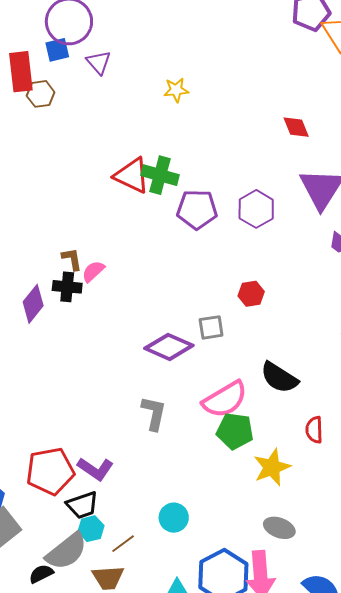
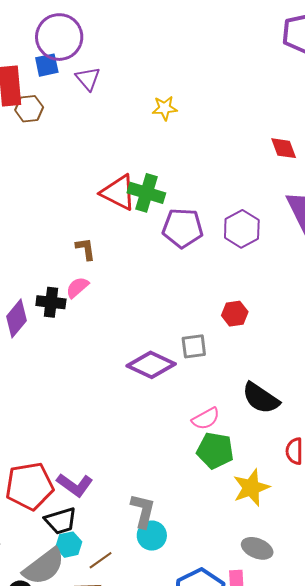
brown L-shape: (72, 259) -> (86, 249), moved
pink semicircle: (225, 399) -> (206, 419), size x0.6
gray L-shape: (154, 413) -> (143, 511), moved

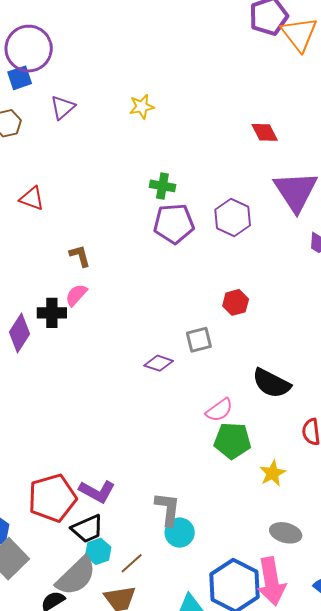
purple triangle: (88, 79) -> (63, 107), moved, turned 36
red triangle: (118, 193) -> (32, 198), moved, size x0.7
green cross: (146, 193) -> (162, 186), moved, size x0.7
purple diamond: (151, 365) -> (159, 363), size x0.6
yellow star: (251, 488) -> (273, 473), size x0.7

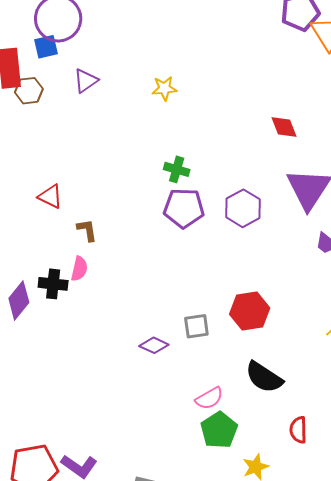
red triangle: (32, 198) -> (50, 196), moved
pink semicircle: (76, 295) -> (79, 269), turned 145
red hexagon: (236, 302) -> (250, 311), moved, size x1.5
green pentagon: (232, 441) -> (219, 430), turned 30

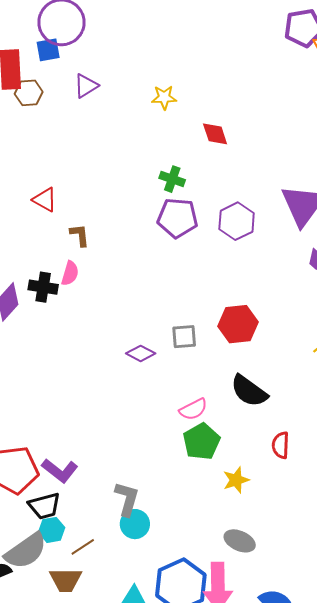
red diamond: (284, 127) -> (215, 134), moved

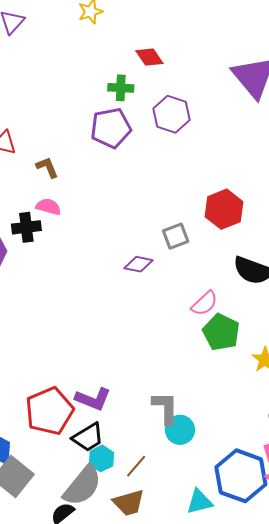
red diamond: (215, 134) -> (149, 57), moved
purple pentagon: (178, 218) -> (111, 128), moved
purple hexagon: (237, 221) -> (171, 114), moved
pink semicircle: (70, 273) -> (48, 207), turned -75

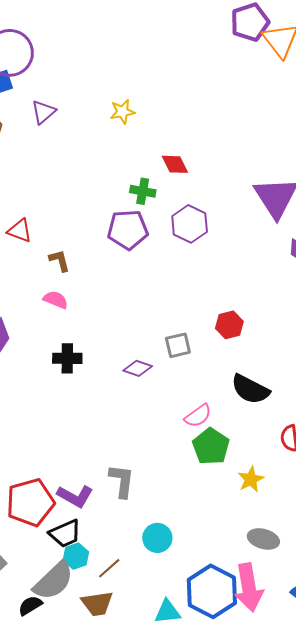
red hexagon: (224, 209) -> (229, 325), size x0.7
black cross: (26, 227) -> (67, 358), moved
gray L-shape: (165, 408) -> (122, 481), moved

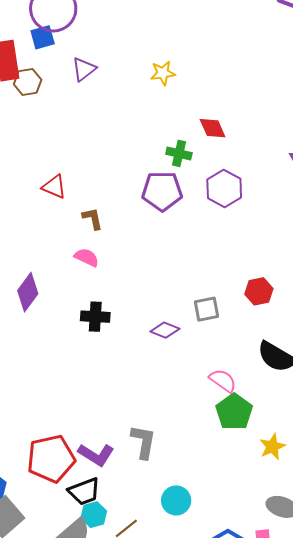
pink semicircle: (198, 416) -> (223, 381), turned -112

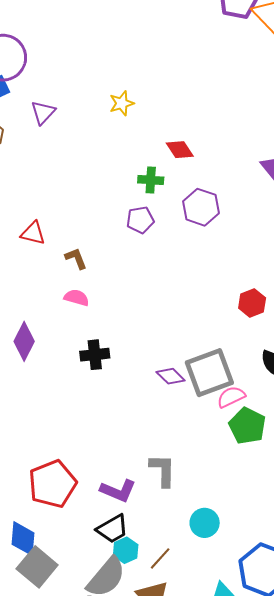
purple pentagon: (162, 191) -> (140, 220), size x0.7
gray square: (206, 309) -> (209, 373), moved, size x1.8
purple diamond: (165, 330) -> (171, 376), moved, turned 32
pink semicircle: (223, 381) -> (231, 397), turned -52
red pentagon: (51, 459) -> (53, 484), moved

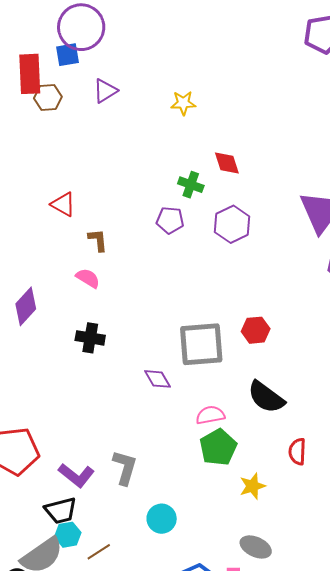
gray square: (209, 373) -> (201, 344), moved
cyan circle: (205, 523) -> (162, 519), moved

